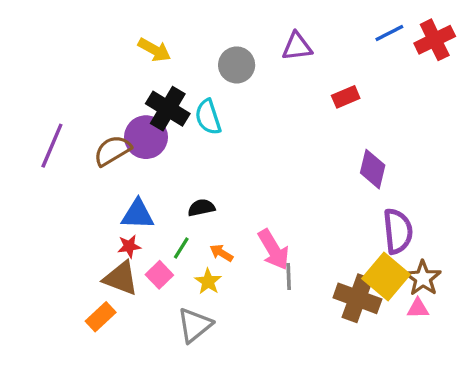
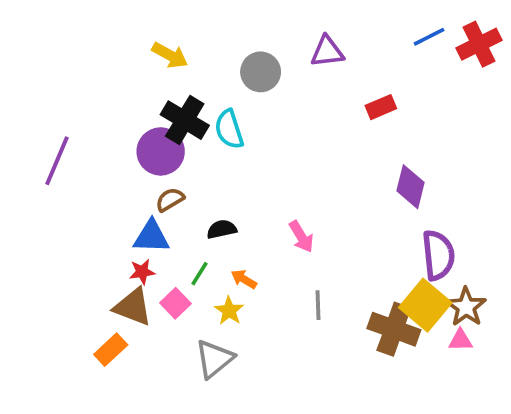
brown semicircle: (112, 151) -> (170, 200), moved, size x0.7
pink arrow: (274, 250) -> (301, 237), moved, size x0.7

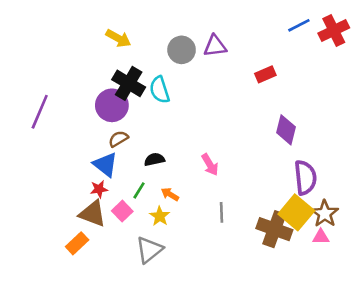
purple triangle: (327, 52) -> (215, 46), moved
blue triangle: (151, 237) -> (105, 165), turned 36

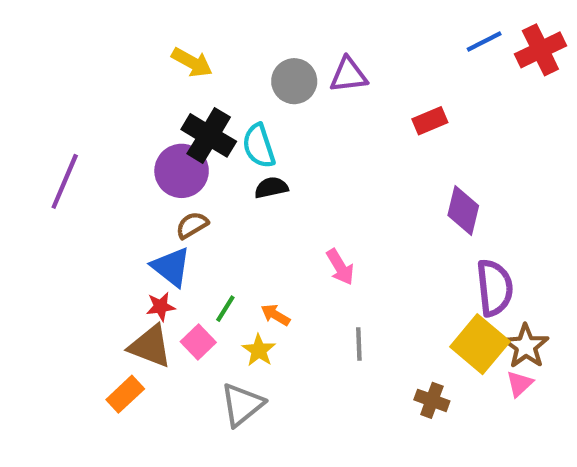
black semicircle: (154, 159) -> (271, 188), moved
brown cross: (274, 229) -> (432, 400), moved, size x0.6
pink triangle: (321, 237) -> (520, 384), turned -42

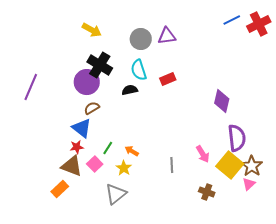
red rectangle: (430, 121) -> (168, 79), moved
cyan semicircle: (259, 146) -> (139, 70), moved
pink arrow: (340, 267) -> (203, 154), moved

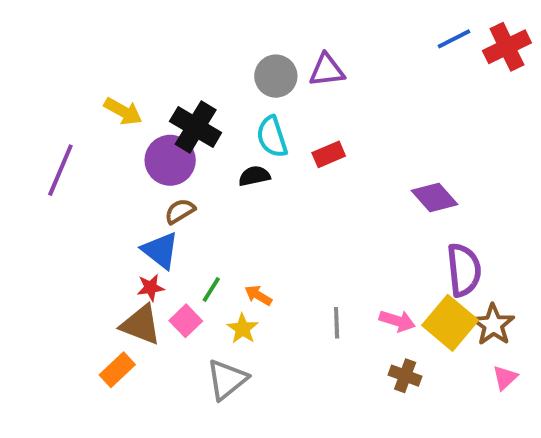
yellow arrow: (92, 30) -> (123, 111), moved
purple diamond: (222, 101) -> (434, 197), turned -55
pink arrow: (203, 154) -> (397, 321), moved, turned -42
pink triangle: (249, 184) -> (505, 378), moved

